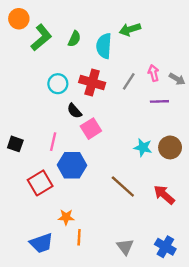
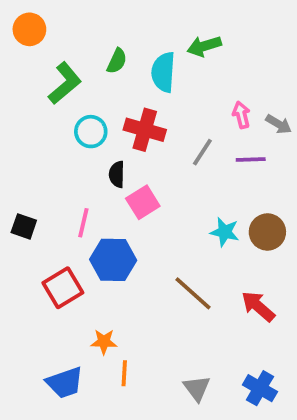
green L-shape: (41, 38) -> (65, 83), moved
gray line: (129, 81) -> (202, 152), moved
black semicircle: (74, 111) -> (117, 174), turned 42

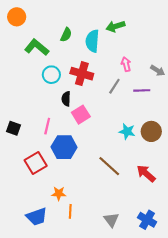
green L-shape: (65, 83) -> (37, 47), turned -100
pink arrow: (241, 115) -> (126, 64), moved

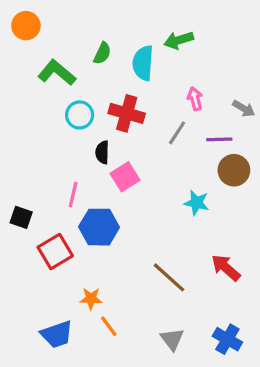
black square: (14, 128) -> (21, 217), moved
brown circle: (151, 131) -> (234, 170), moved
brown line: (109, 166) -> (169, 277), moved
orange line: (70, 211) -> (109, 326), turned -40

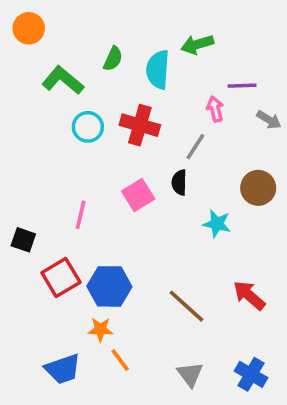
purple line: (219, 139) -> (242, 86), moved
black semicircle: (102, 152) -> (179, 182), moved
blue hexagon: (99, 227) -> (109, 286), moved

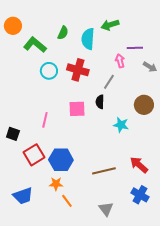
orange circle: (29, 28) -> (13, 26), moved
pink square: (138, 195) -> (77, 109), turned 30
brown line: (186, 306) -> (104, 171), turned -55
blue trapezoid: (63, 369) -> (23, 196), moved
blue cross: (251, 374) -> (140, 195), moved

